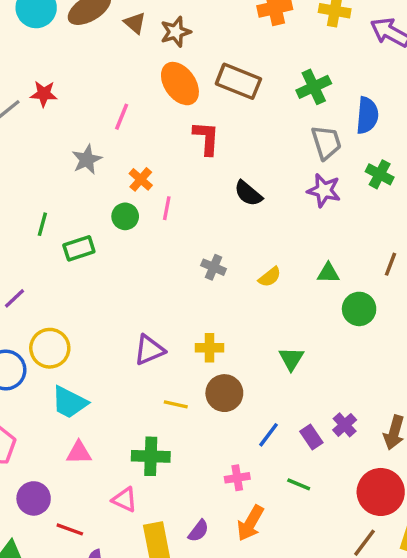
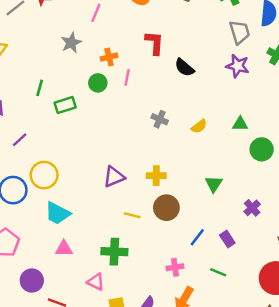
red L-shape: (206, 138) -> (155, 43), moved
orange cross: (141, 179) -> (109, 57), turned 35
purple cross: (345, 425) -> (252, 208), moved

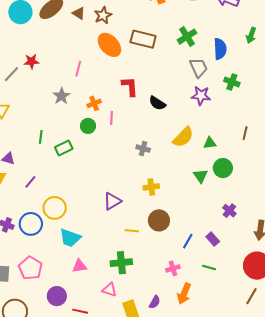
yellow semicircle: (199, 126) -> (183, 137), moved, size x1.6
green circle: (262, 149) -> (223, 168), moved
yellow cross: (156, 176) -> (151, 187), moved
green triangle: (214, 184) -> (200, 176), moved

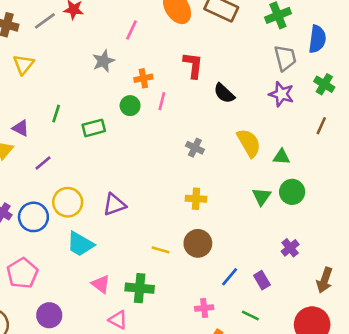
brown line: (245, 133) -> (321, 126), moved
green line: (41, 137) -> (56, 114), moved
yellow semicircle: (183, 137) -> (249, 143), turned -85
purple triangle: (112, 201) -> (114, 205), moved
pink triangle: (79, 266) -> (101, 284), moved, turned 35

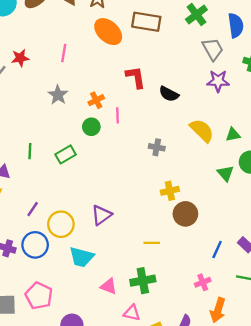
pink line: (131, 30) -> (64, 53), moved
purple line: (43, 163) -> (33, 209), moved
brown circle: (198, 243) -> (185, 214), moved

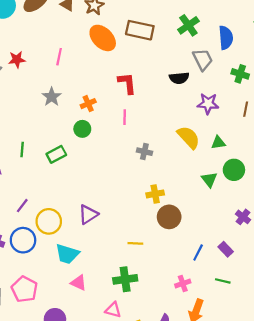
purple star: (218, 81) -> (208, 104), moved
black semicircle: (169, 94) -> (179, 78), moved, turned -36
pink line: (117, 115) -> (125, 117), moved
pink triangle: (109, 286) -> (79, 283), moved

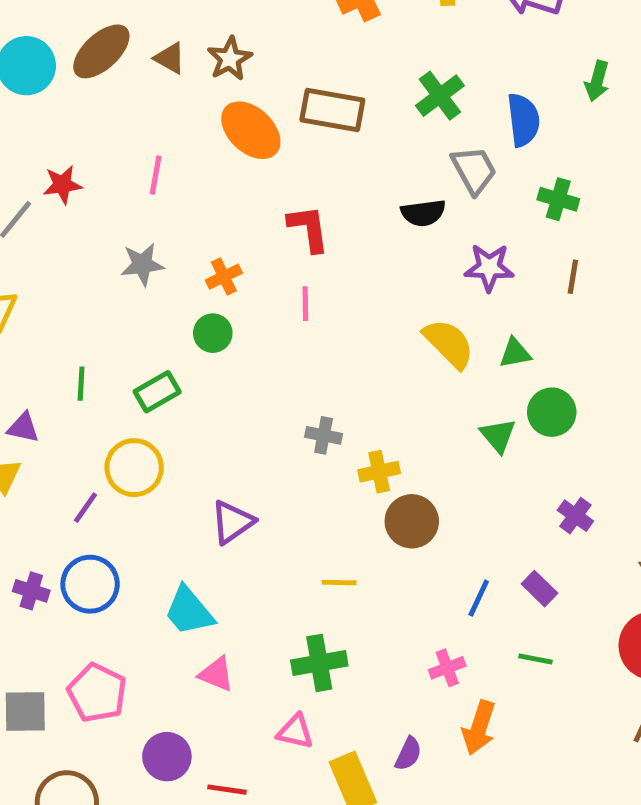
gray star: (52, 97) -> (142, 264), turned 30
gray cross: (144, 152) -> (324, 435), moved
yellow circle: (49, 221) -> (134, 468), moved
cyan trapezoid: (67, 254) -> (189, 611), turned 35

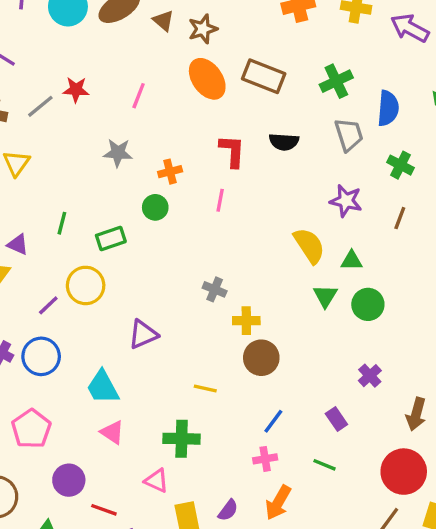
black semicircle: (423, 213) -> (284, 142), moved
green triangle: (498, 436) -> (325, 296), moved
blue line: (479, 598) -> (273, 421), moved

